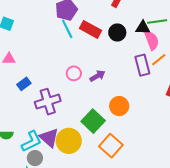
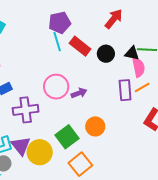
pink circle: (74, 73) -> (56, 87), size x1.6

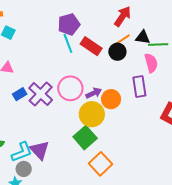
black triangle: (132, 53) -> (143, 37), moved
orange line: (142, 88) -> (123, 39), moved
purple cross: (26, 110) -> (41, 94), moved, turned -35
orange circle: (95, 126) -> (111, 99), moved
yellow circle: (40, 152) -> (92, 114), moved

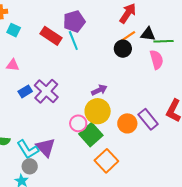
red rectangle: (91, 46) -> (51, 36), moved
purple rectangle: (139, 87) -> (148, 119), moved, turned -30
pink circle: (70, 88) -> (78, 123), moved, size x0.7
orange circle: (111, 99) -> (127, 123), moved
cyan L-shape: (22, 152) -> (28, 149), turned 80

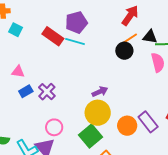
cyan line: (73, 41) -> (75, 41), turned -54
pink triangle: (13, 65) -> (18, 72), moved
purple cross: (46, 91) -> (47, 92), size x0.7
pink circle: (78, 123) -> (54, 127), moved

